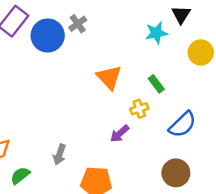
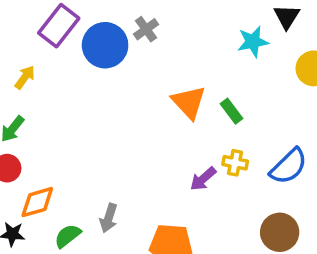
green rectangle: (156, 84) -> (232, 111), moved
yellow cross: (139, 109) -> (235, 163), moved, turned 30
gray arrow: (59, 155) -> (109, 218), moved

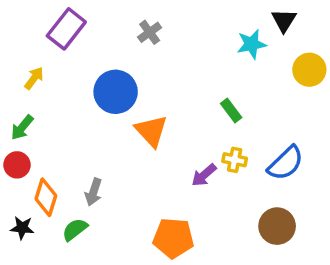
blue circle: (105, 45) -> (116, 92), moved
orange triangle: (189, 102) -> (151, 131), moved
orange diamond: (37, 202) -> (46, 197), turned -57
gray arrow: (109, 218) -> (93, 192), moved

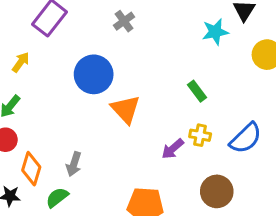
brown circle: (277, 226) -> (217, 191), moved

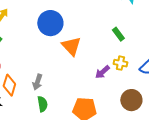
green semicircle: (57, 198) -> (42, 104), moved, turned 119

